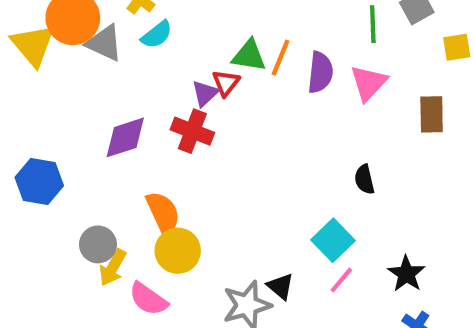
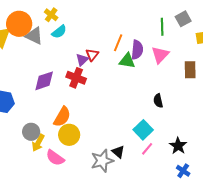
green triangle: (249, 56) -> (127, 61), moved
orange semicircle: (163, 213) -> (62, 117), turned 55

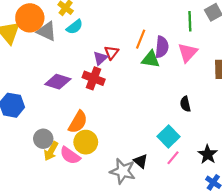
purple diamond: (44, 81) -> (58, 82), turned 35
pink semicircle: (55, 158) -> (70, 155), moved
gray star: (102, 161) -> (123, 171), turned 30

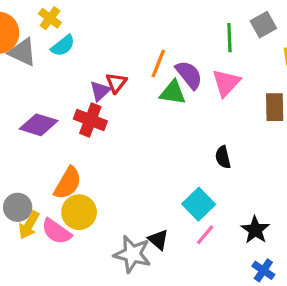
purple semicircle: (162, 47) -> (189, 75), turned -45

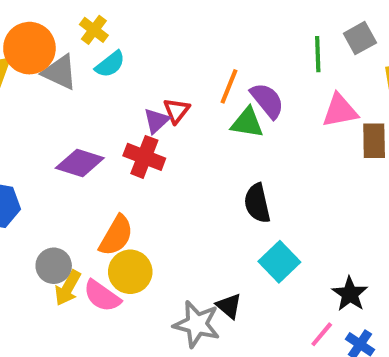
pink triangle: (226, 83) -> (340, 111), moved, turned 36
black semicircle: (223, 157) -> (257, 203), moved, size x1.4
pink line: (205, 235) -> (322, 334), moved

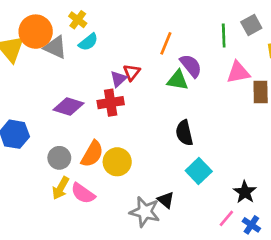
orange line: (229, 86) -> (166, 43), moved
red cross: (144, 157) -> (111, 103), turned -30
gray circle: (54, 266) -> (59, 158), moved
yellow circle: (130, 272) -> (117, 162), moved

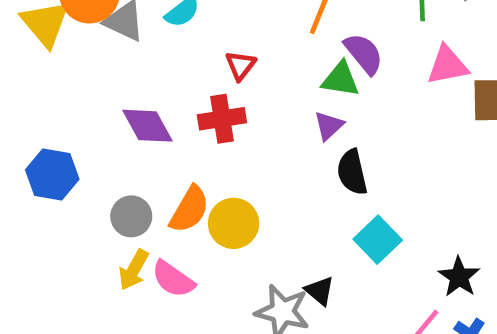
red triangle: (132, 72) -> (241, 65), moved
purple triangle: (118, 79) -> (329, 126), moved
purple diamond: (69, 107) -> (148, 126), turned 44

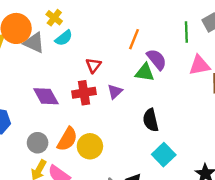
purple triangle: (329, 126) -> (115, 92), moved

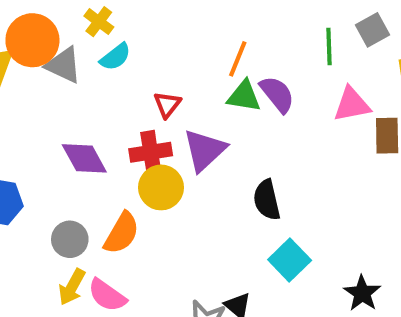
green triangle: (145, 72) -> (244, 96), moved
purple triangle: (115, 92) -> (205, 150), size x1.6
yellow circle: (90, 146) -> (161, 187), moved

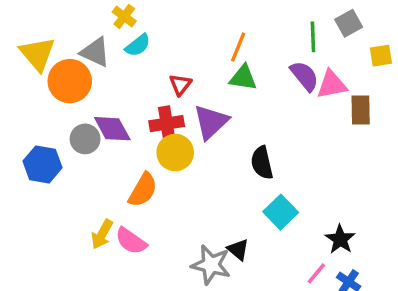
orange circle: (32, 40) -> (70, 81), moved
purple semicircle: (277, 94) -> (304, 76), moved
gray circle: (70, 239) -> (85, 139), moved

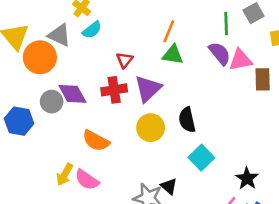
yellow circle: (175, 153) -> (151, 128), moved
orange semicircle: (143, 190) -> (96, 141), turned 88

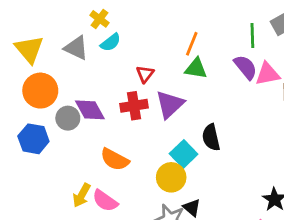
orange circle: (40, 57) -> (40, 91), moved
yellow circle: (151, 128) -> (171, 177), moved
cyan square: (201, 158) -> (184, 154), moved

